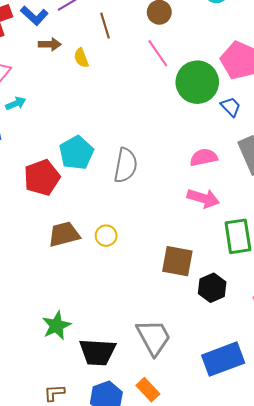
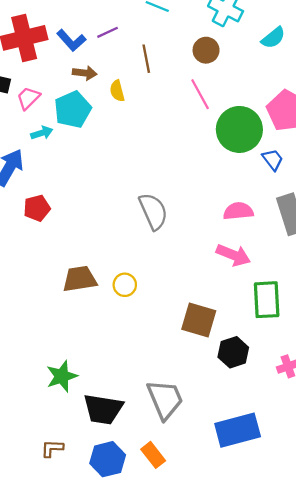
cyan pentagon: (76, 153) -> (73, 110), moved
gray semicircle: (126, 165) -> (153, 211), turned -40
red pentagon: (42, 177) -> (37, 208), moved, size x0.7

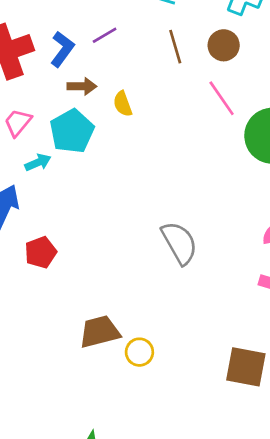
blue L-shape: (71, 40) -> (62, 49), turned -96
brown line: (146, 59) -> (175, 47), moved
yellow circle: (125, 285) -> (139, 352), moved

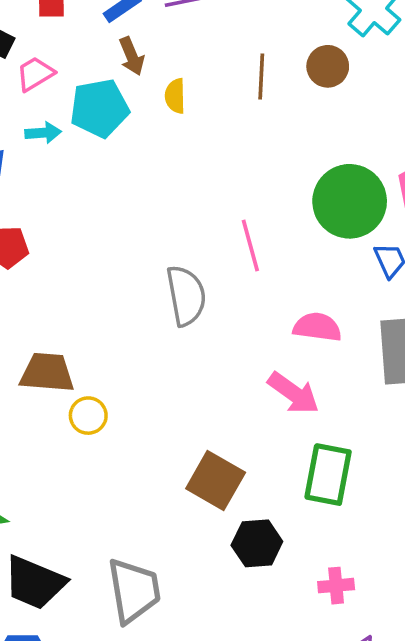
brown line: (175, 47) -> (261, 77), moved
brown arrow: (82, 86) -> (132, 56), turned 48
pink line: (222, 98) -> (250, 245), moved

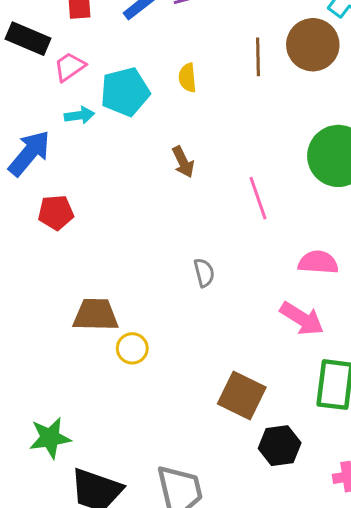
brown arrow: (132, 56) -> (183, 162), moved
brown circle: (328, 66) -> (313, 45), size x1.5
gray semicircle: (186, 296) -> (204, 273), moved, size x0.6

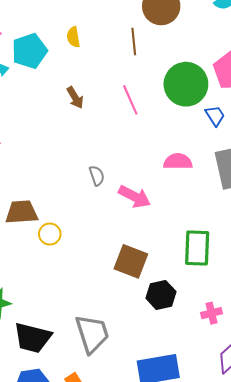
brown line: (258, 57) -> (134, 42), moved
pink line: (258, 198) -> (130, 100), moved
pink arrow: (302, 319) -> (135, 197), moved

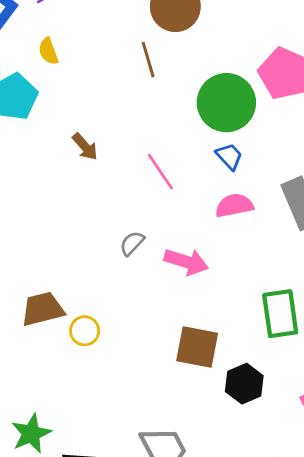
yellow semicircle: (73, 37) -> (48, 51), moved
pink line: (130, 100) -> (160, 172), moved
blue trapezoid: (215, 116) -> (229, 156), moved
gray semicircle: (97, 176) -> (132, 243), turned -108

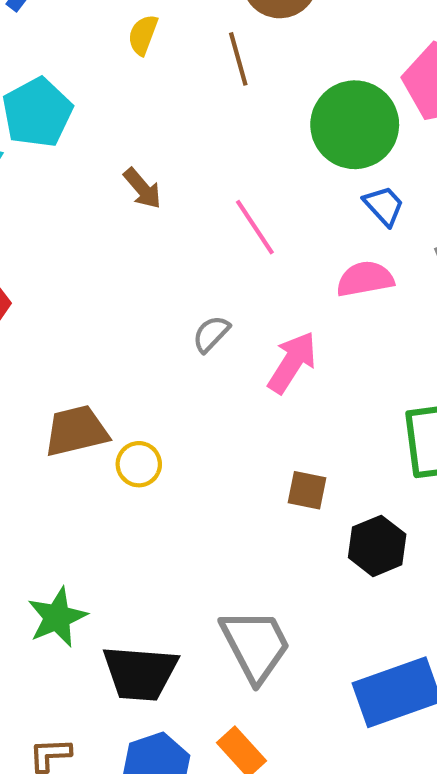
yellow semicircle: (48, 51) -> (143, 35), moved, turned 40
blue trapezoid: (229, 156) -> (384, 206), moved
pink arrow: (186, 262) -> (292, 362), turned -75
brown square: (197, 347) -> (307, 490), size x0.6

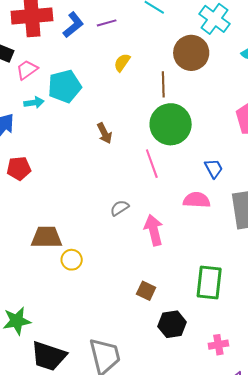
green circle: (355, 125) -> (171, 124), moved
pink arrow: (292, 362) -> (154, 230), turned -60

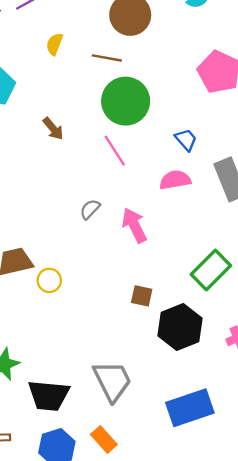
brown line: (163, 84) -> (107, 58), turned -65
green rectangle: (209, 283) -> (211, 270), turned 52
black hexagon: (172, 324) -> (180, 327), size x1.4

